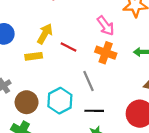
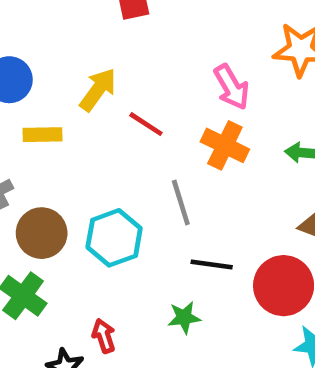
yellow rectangle: (34, 56) -> (43, 135), moved
black line: (94, 111) -> (212, 264), moved

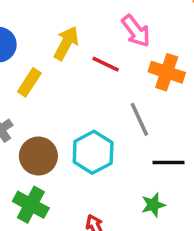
pink arrow: (232, 87) -> (136, 31), moved
yellow rectangle: (43, 135) -> (29, 82), turned -48

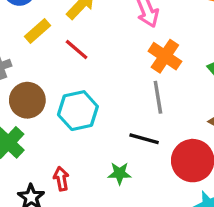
red line: (106, 64) -> (77, 50), moved
gray line: (139, 119) -> (158, 97), moved

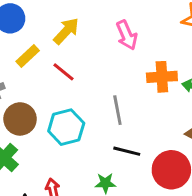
orange cross: (165, 56) -> (162, 77), moved, turned -36
gray line: (158, 97) -> (117, 110), moved

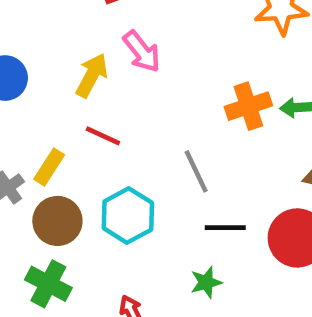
pink arrow: (127, 35) -> (142, 51), moved
yellow rectangle: (28, 56) -> (49, 167), moved

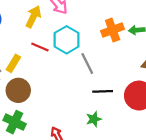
cyan hexagon: (128, 216) -> (67, 40), moved

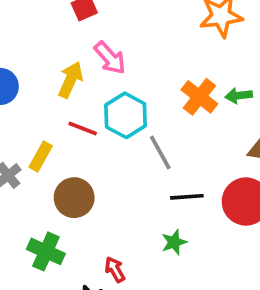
orange cross: (113, 30) -> (199, 97), turned -30
brown circle: (18, 90) -> (74, 198), moved

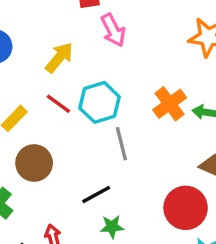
pink arrow: (110, 58) -> (113, 30), moved
black line: (187, 197) -> (96, 194), moved, turned -40

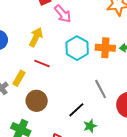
cyan hexagon: (100, 102) -> (77, 48), moved
orange cross: (170, 104) -> (105, 48), turned -36
gray line: (121, 144) -> (101, 89), moved

